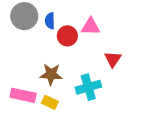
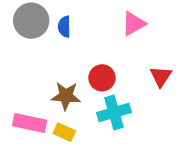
pink triangle: (91, 27) -> (134, 24), moved, turned -30
red circle: (67, 36) -> (102, 78), moved
red triangle: (113, 59) -> (161, 76), moved

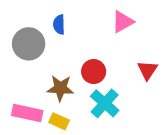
gray circle: (31, 21) -> (29, 44), moved
cyan cross: (114, 113) -> (105, 103), turned -32

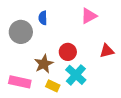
red triangle: (148, 70) -> (107, 51), turned 42
brown star: (60, 88) -> (44, 64), turned -30
yellow rectangle: (59, 121) -> (53, 86), moved

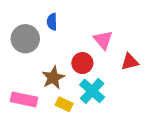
pink triangle: (89, 16) -> (103, 40), moved, turned -42

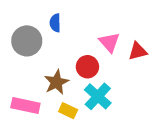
red triangle: (130, 62) -> (138, 51), moved

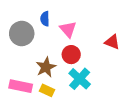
pink triangle: (109, 42) -> (68, 29), moved
red triangle: (138, 51) -> (112, 42), turned 35
yellow rectangle: (68, 111) -> (47, 90), moved

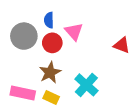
red circle: (71, 55) -> (52, 43), moved

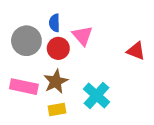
pink rectangle: (23, 93) -> (24, 87), moved
yellow rectangle: (51, 97) -> (57, 109), turned -35

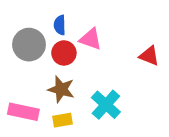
pink triangle: (82, 36) -> (91, 39), turned -30
brown star: (56, 81) -> (61, 89), turned -30
pink rectangle: (24, 87) -> (23, 112), moved

